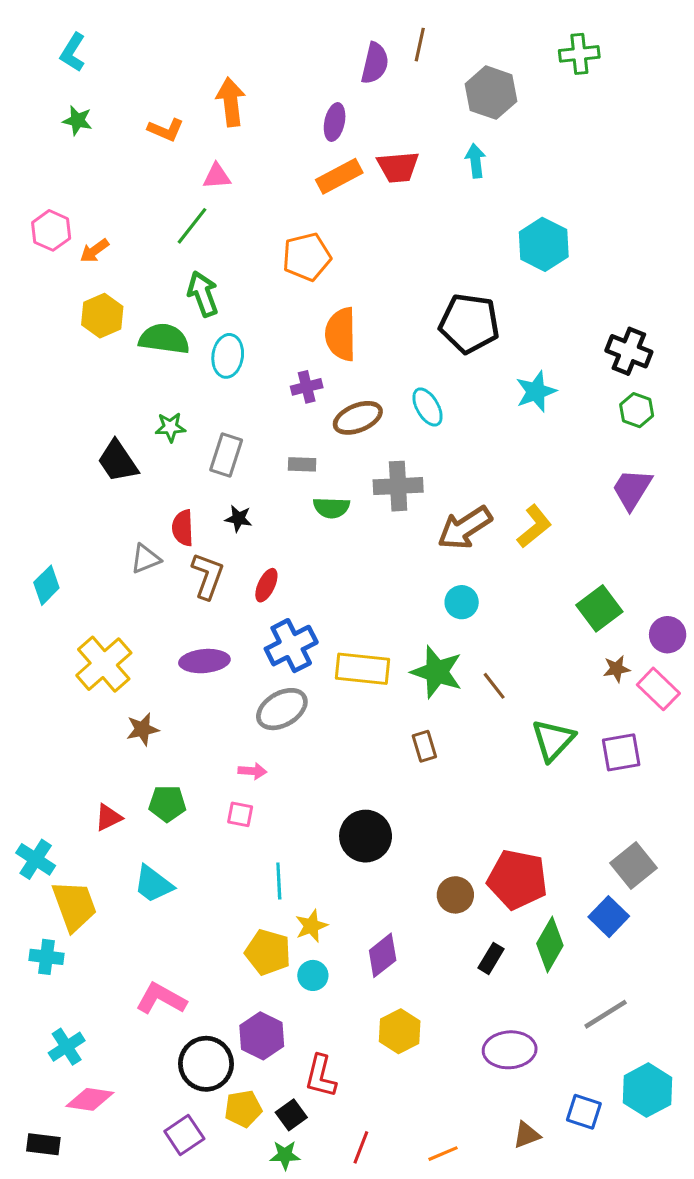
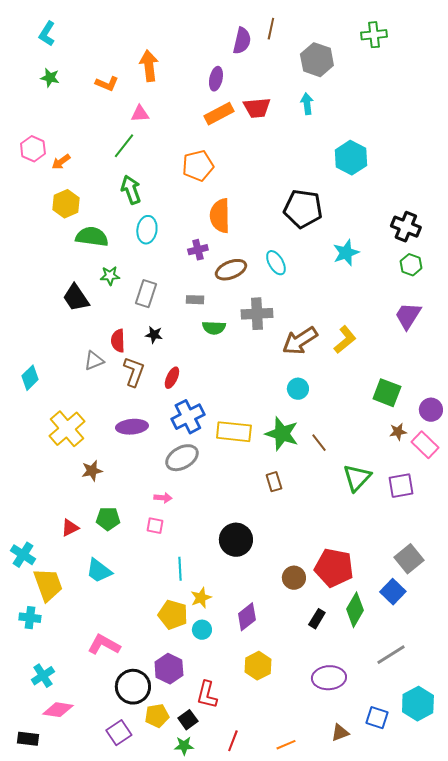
green semicircle: (164, 339) -> (92, 237), moved
green square: (599, 608) -> (387, 393), turned -32

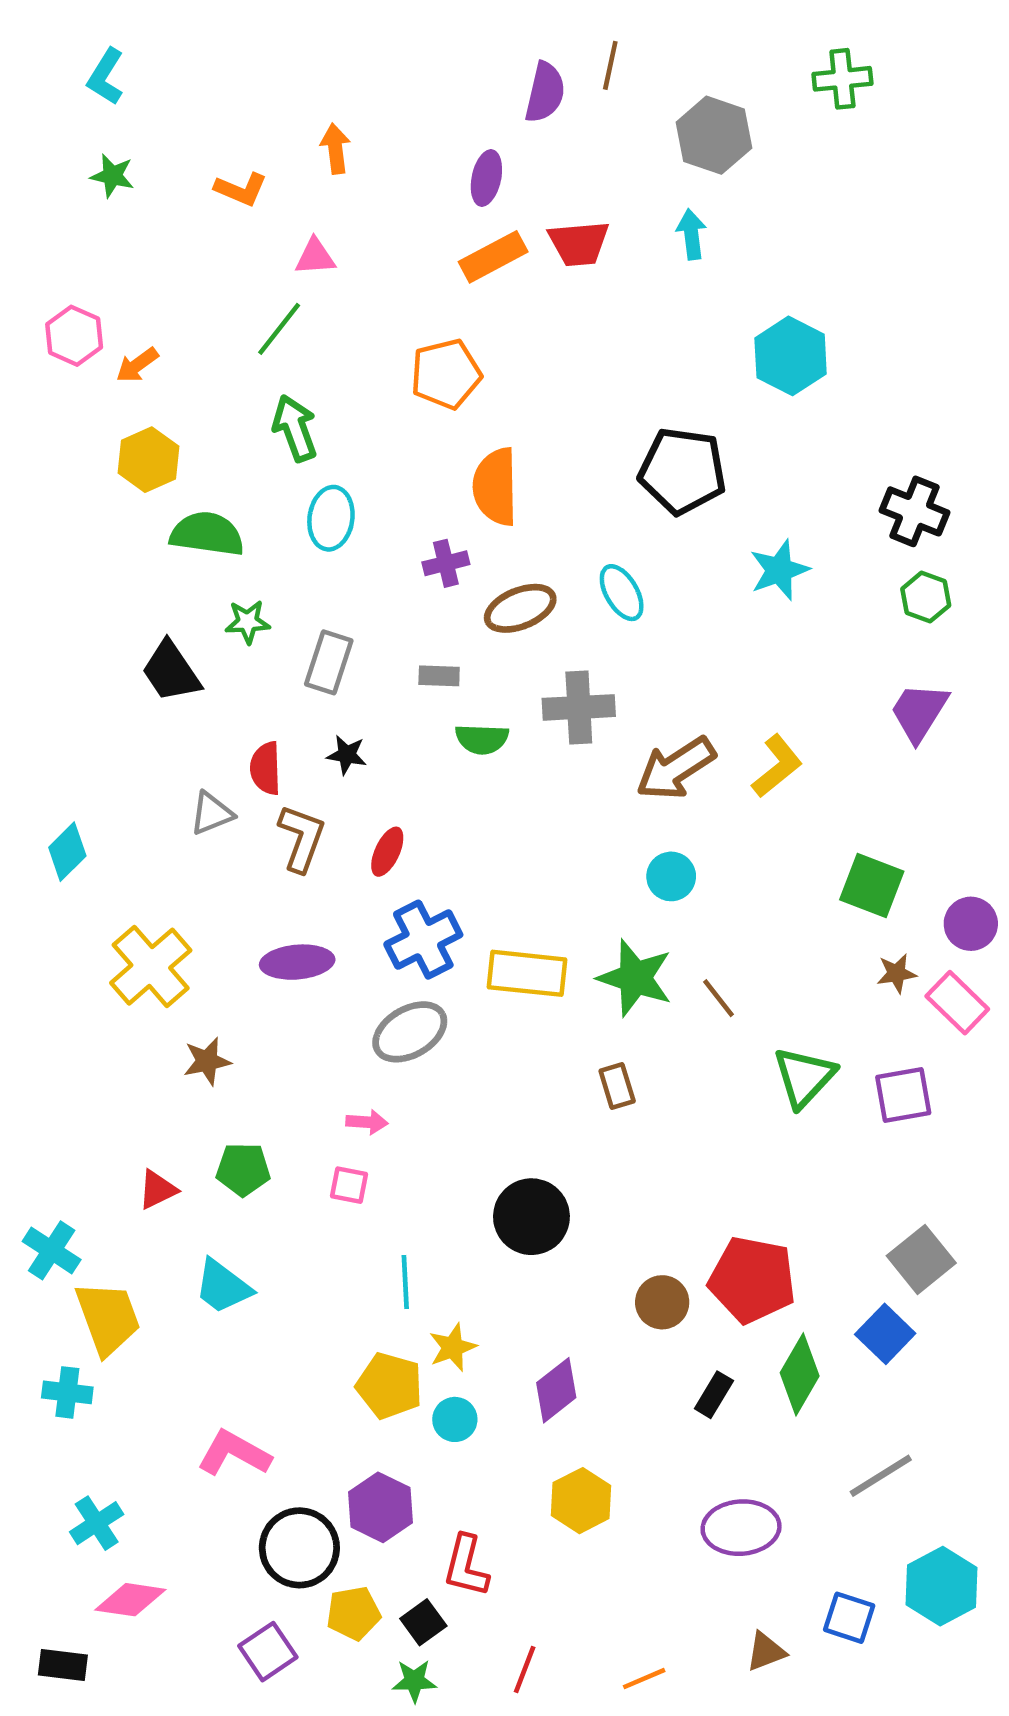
orange arrow: (149, 66) -> (335, 149), size x0.7

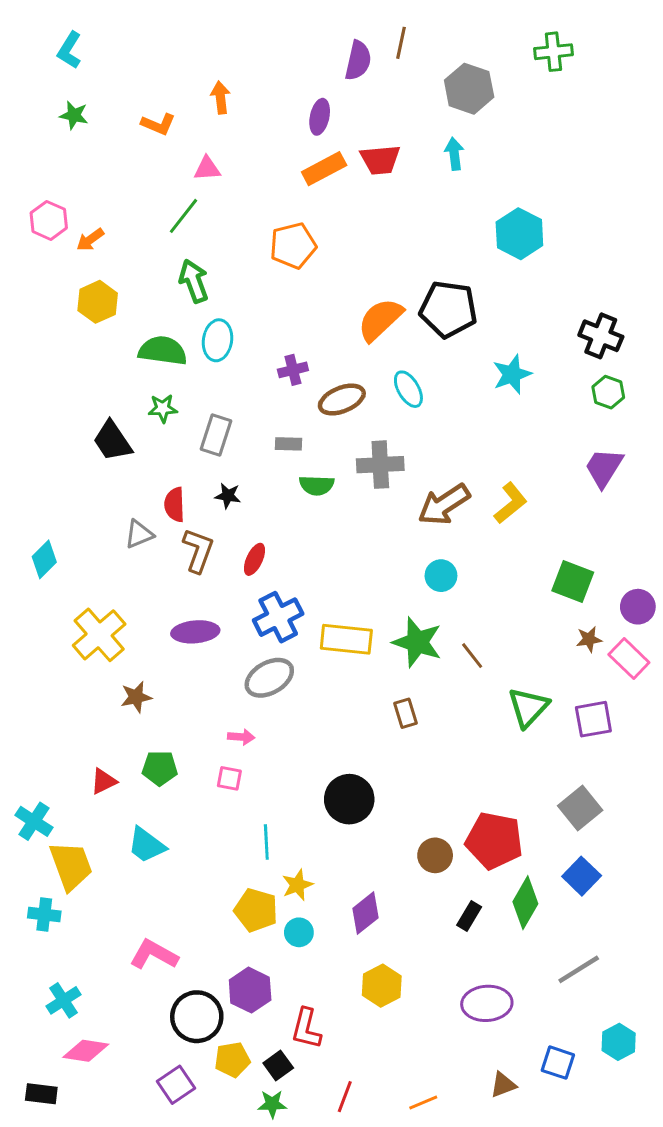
orange semicircle: (495, 487) -> (380, 320), moved, turned 48
green semicircle: (207, 534) -> (163, 351), moved
gray square: (921, 1259) -> (580, 808), moved
cyan hexagon: (942, 1586) -> (619, 1042), size x0.7

